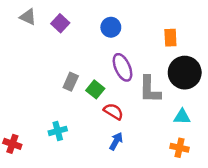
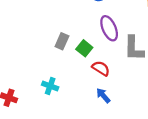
cyan cross: (58, 131) -> (50, 86), turned 35
blue arrow: (116, 141) -> (103, 95), turned -70

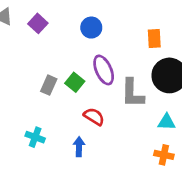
green square: (84, 48) -> (75, 82), moved
blue arrow: (103, 95) -> (79, 147), moved, turned 42

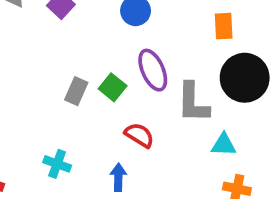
cyan triangle: (167, 122) -> (224, 145), moved

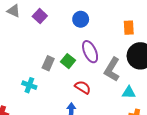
gray L-shape: (193, 103) -> (112, 69), turned 30
cyan cross: (57, 164) -> (29, 85), moved

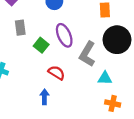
gray rectangle: (48, 63) -> (20, 28), moved, turned -32

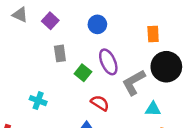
gray L-shape: (87, 54) -> (134, 82), turned 30

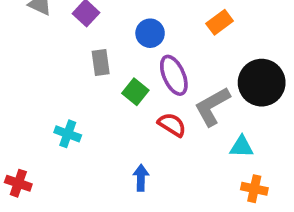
blue circle: (97, 24) -> (150, 33), moved
orange rectangle: (153, 34) -> (220, 22), moved, turned 56
red semicircle: (100, 103) -> (172, 125), moved

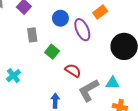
purple ellipse: (174, 75) -> (82, 30), moved
gray L-shape: (212, 106) -> (89, 90), moved
cyan cross: (68, 134) -> (13, 76), turned 32

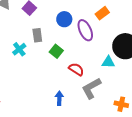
cyan cross: (13, 76) -> (19, 49), moved
cyan triangle: (113, 83) -> (108, 62), moved

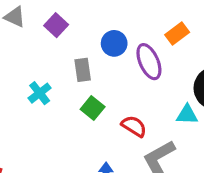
gray rectangle: (37, 35) -> (83, 70), moved
green square: (56, 51) -> (93, 108), moved

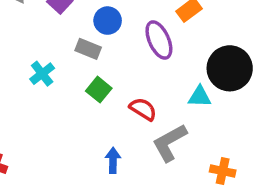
blue circle: (114, 43) -> (108, 21), moved
gray rectangle: (83, 70) -> (88, 49), turned -60

